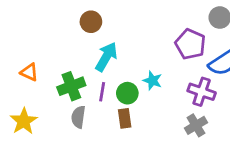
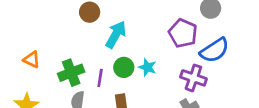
cyan arrow: (106, 57) -> (116, 35), moved
green circle: (127, 93) -> (124, 67), moved

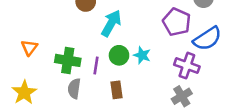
orange triangle: (32, 60) -> (29, 48), turned 42
green cross: (71, 73) -> (68, 60), turned 30

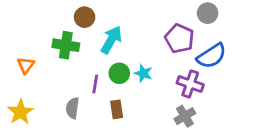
green cross: (68, 60) -> (66, 45), moved

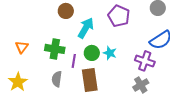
purple pentagon: (179, 39) -> (119, 16), moved
green cross: (66, 45) -> (55, 49), moved
brown rectangle: (117, 109) -> (90, 80), size x1.6

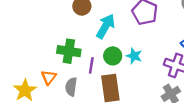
orange triangle: (22, 47) -> (49, 77), moved

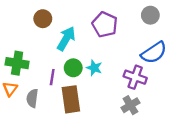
green cross: (69, 51) -> (17, 63), moved

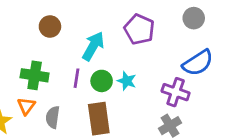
brown circle: (43, 19) -> (50, 26), moved
purple line: (52, 77) -> (76, 78), moved

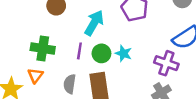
gray semicircle: (53, 117) -> (70, 84), moved

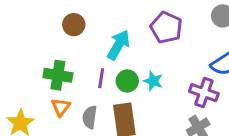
orange triangle: (35, 75) -> (61, 107), moved

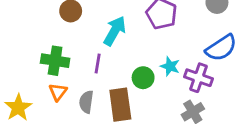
green circle: (127, 81) -> (143, 78), moved
cyan star: (153, 81) -> (170, 66), moved

